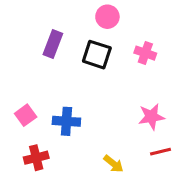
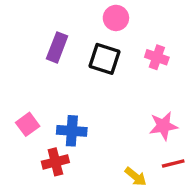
red cross: (36, 158) -> (55, 162), moved
yellow arrow: (113, 164) -> (136, 177), moved

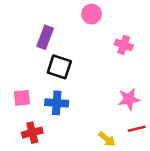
black square: (105, 59) -> (59, 67), moved
pink square: (28, 124) -> (22, 98), turned 30
red cross: (55, 162) -> (32, 133), moved

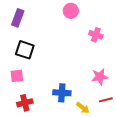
purple rectangle: (45, 37) -> (18, 18), moved
black square: (59, 67) -> (25, 50), moved
blue cross: (57, 103) -> (62, 93), moved

